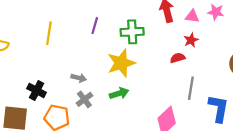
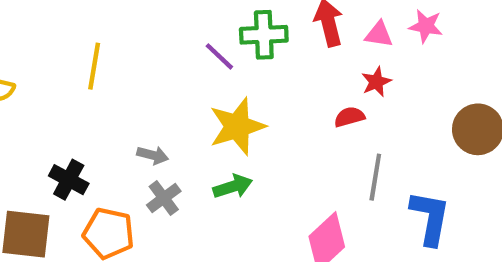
purple line: (95, 26) -> (219, 56), moved, turned -63
green cross: (132, 32) -> (264, 35), moved

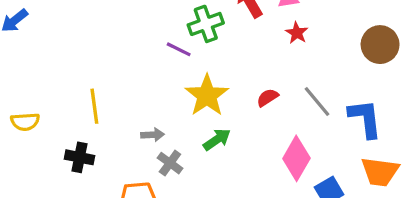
yellow line: (94, 66) -> (94, 106), moved
red semicircle: (349, 117) -> (268, 98), moved
gray line: (375, 177) -> (317, 101), turned -32
black cross: (69, 180) -> (79, 157), moved

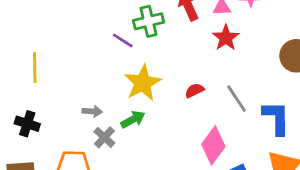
red star: (297, 33) -> (226, 38), size x1.4
yellow line: (94, 106) -> (35, 68), moved
green arrow: (217, 140) -> (133, 119), moved

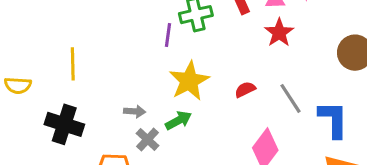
purple line: (123, 40) -> (168, 35), turned 65
black cross: (27, 124) -> (64, 124), size x1.4

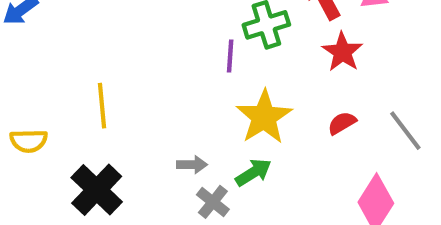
red star: (279, 33) -> (342, 52), moved
black cross: (64, 124) -> (97, 190), turned 30

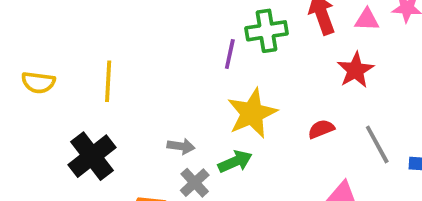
red star: (342, 52) -> (355, 70), moved
yellow semicircle: (29, 141) -> (38, 82), moved

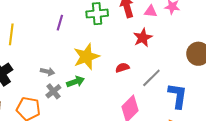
purple line: (230, 54) -> (60, 23), moved
gray line: (377, 144) -> (151, 78), turned 70

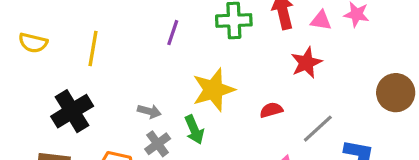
green arrow: (76, 82) -> (194, 130), turned 84

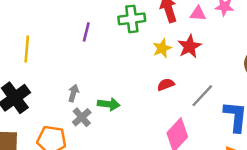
yellow star: (213, 90) -> (162, 48), moved, size x0.6
gray arrow: (149, 111) -> (73, 93), turned -84
green arrow: (194, 130) -> (109, 104), turned -55

